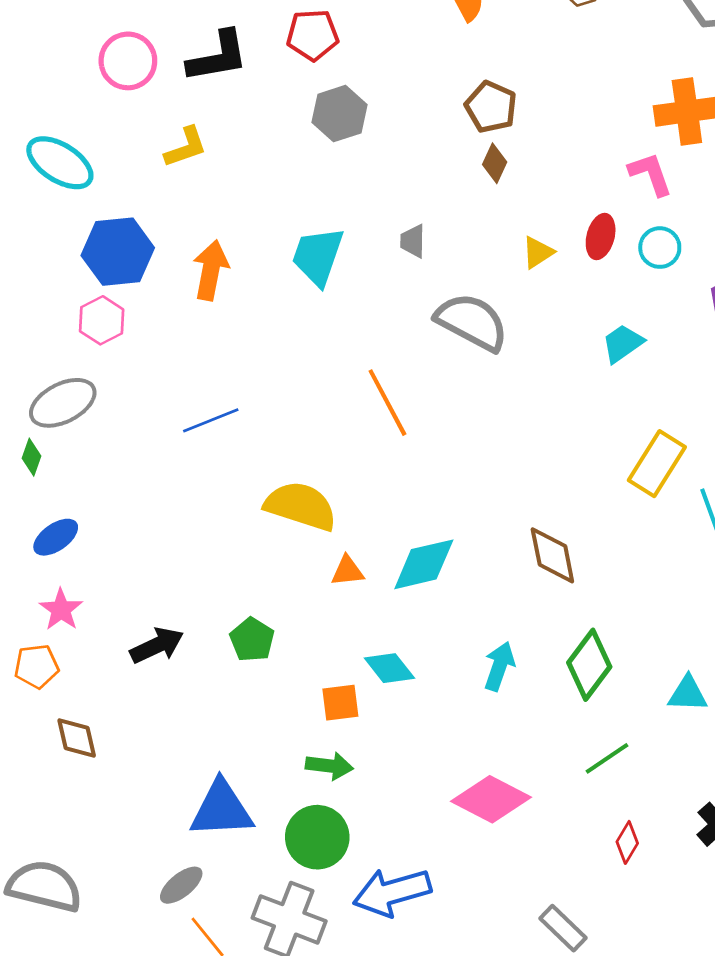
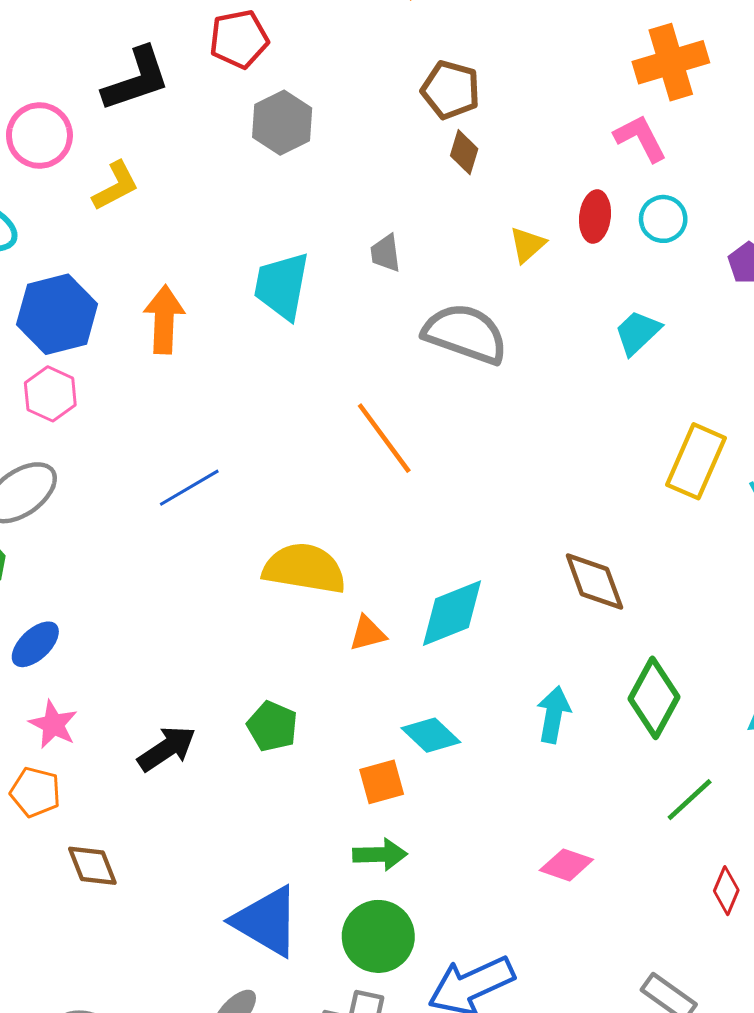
pink circle: (128, 61) -> (39, 135), moved
orange pentagon: (36, 666) -> (35, 792), turned 30
pink diamond: (491, 799) -> (566, 865), size x0.6
blue triangle: (221, 809) -> (266, 921), turned 42

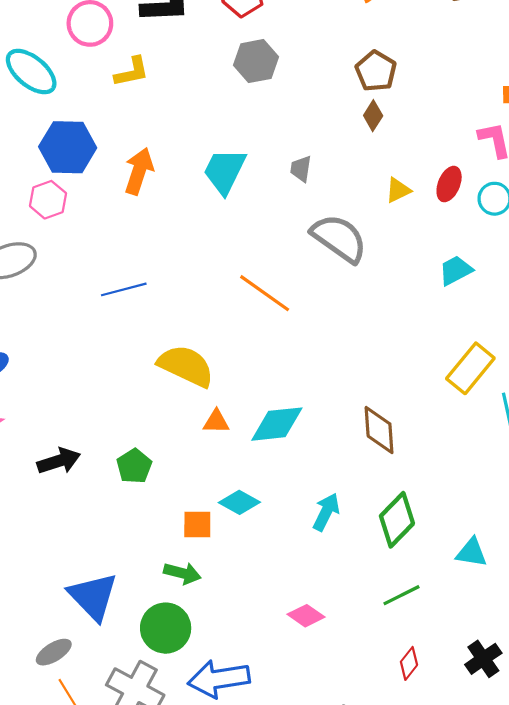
orange line: (384, 438) -> (265, 293), turned -34
cyan diamond: (431, 735) -> (239, 502), turned -30

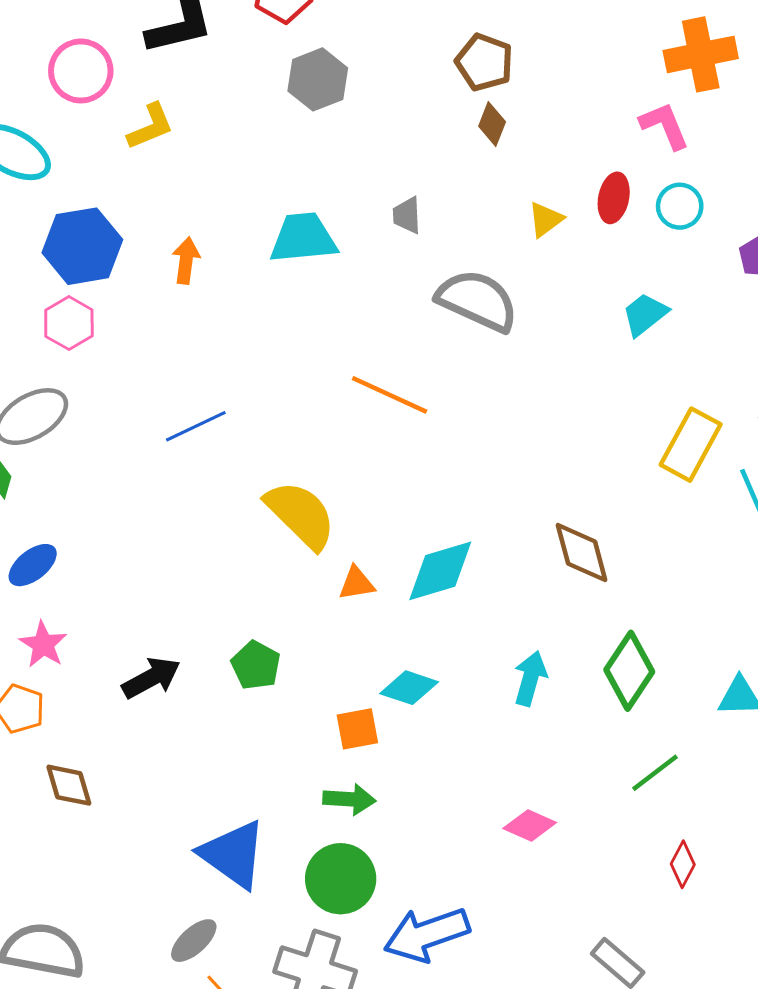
orange arrow: (139, 171) -> (186, 261), size x0.7
cyan trapezoid: (225, 171) -> (303, 238), turned 69
yellow semicircle: (186, 366) -> (301, 515), turned 30

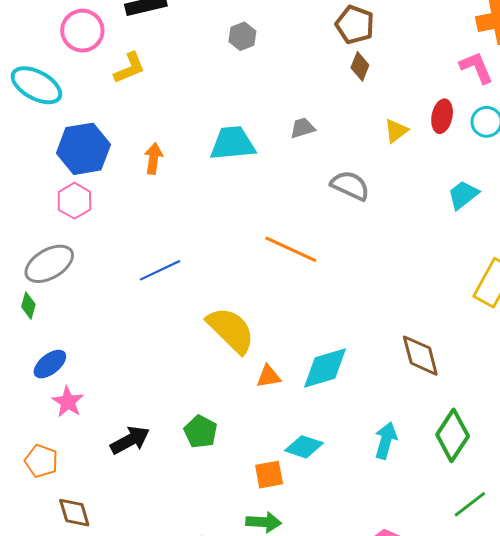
gray hexagon: (318, 79) -> (242, 36), size x0.7
gray trapezoid: (407, 215) -> (303, 128), turned 76
gray semicircle: (477, 300) -> (350, 185), size x0.7
pink star: (43, 645) -> (68, 402), moved

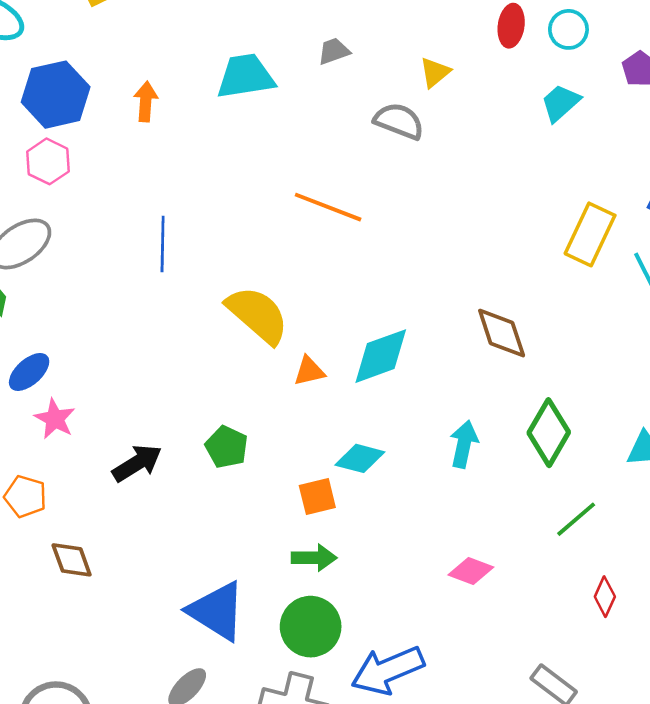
yellow triangle: (396, 131) -> (435, 72), moved
cyan trapezoid: (463, 195) -> (560, 103), moved
blue line: (160, 270) -> (163, 244), turned -60

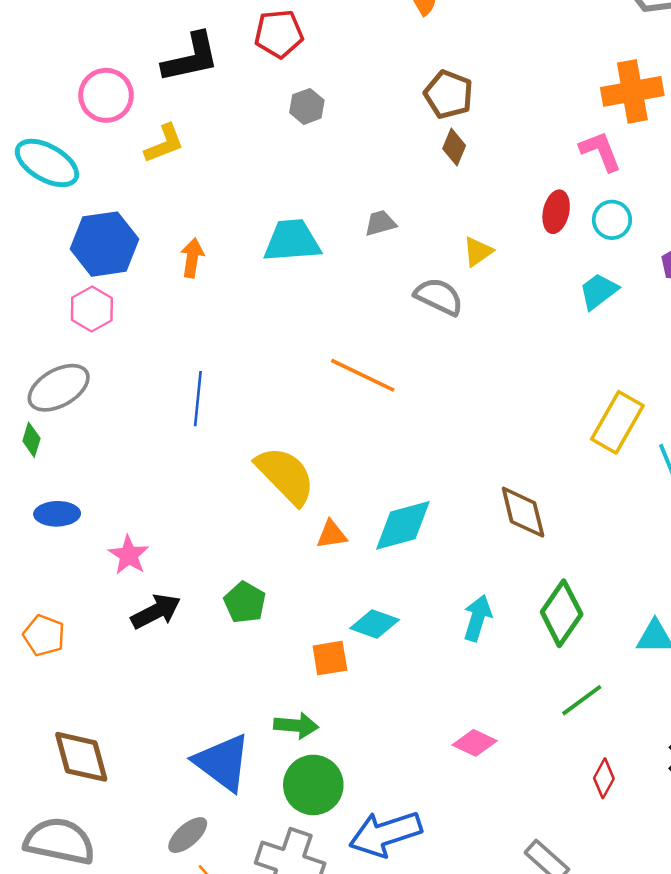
blue ellipse: (29, 372) -> (57, 514), turned 36
pink star: (55, 419) -> (129, 555), moved
green arrow: (314, 558) -> (296, 726), moved
brown diamond: (72, 560) -> (81, 757), moved, size x1.4

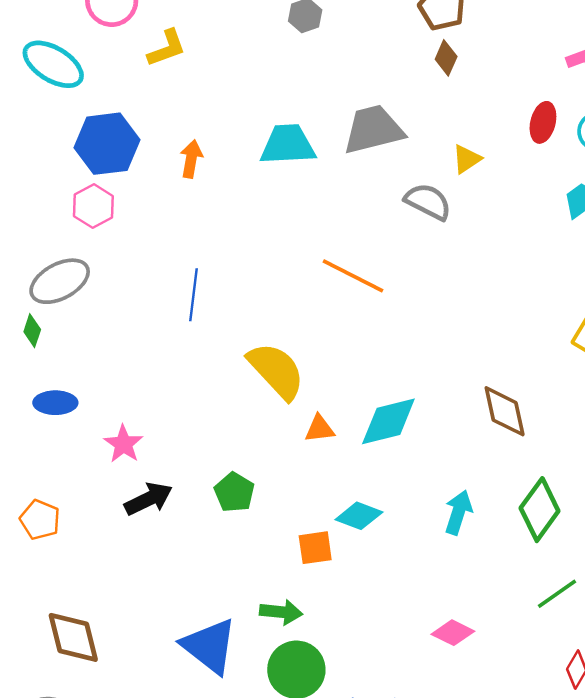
gray trapezoid: (380, 223) -> (373, 130), size x2.0

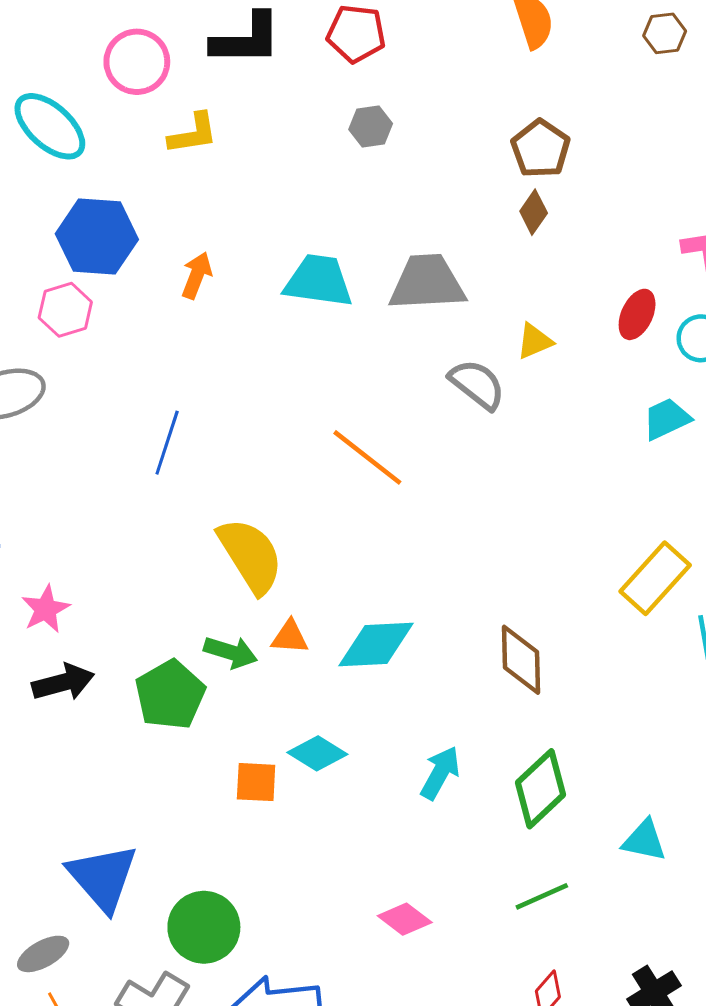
green pentagon: (234, 492) -> (170, 695), size x1.4
green arrow: (281, 612) -> (231, 652), moved

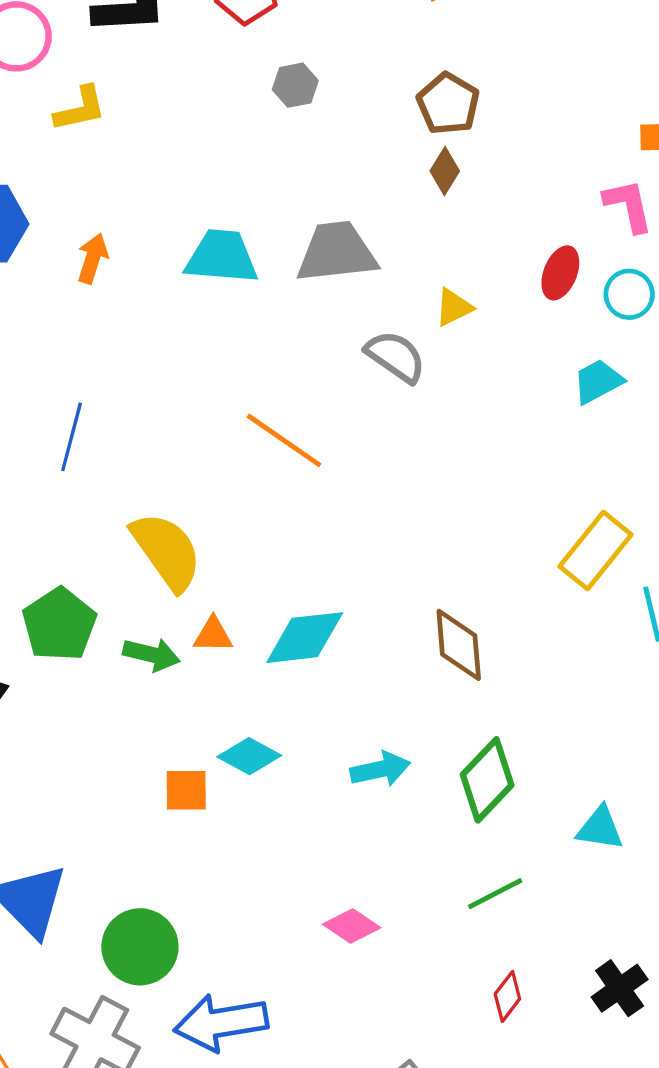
gray hexagon: (371, 126) -> (295, 85), moved
green pentagon: (170, 695) -> (59, 624), moved
cyan arrow: (440, 773) -> (380, 769), turned 52

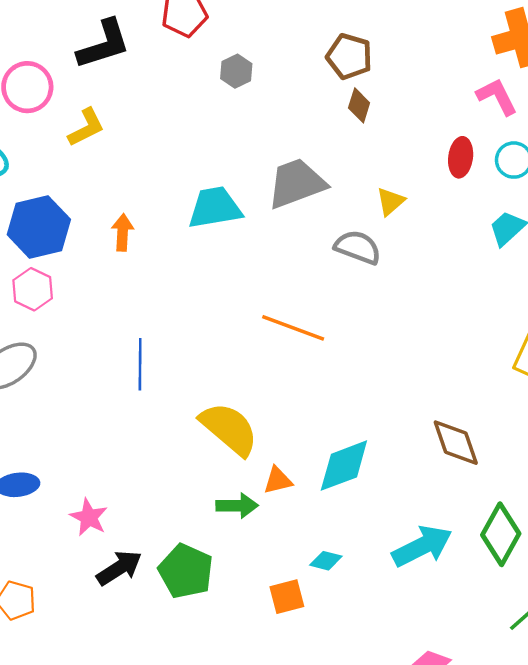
green pentagon: (59, 624) -> (186, 571), moved
cyan diamond: (249, 756) -> (326, 561), size x0.7
cyan arrow: (380, 769) -> (422, 546), size x1.4

